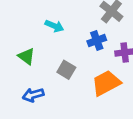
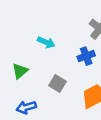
green triangle: (27, 56) -> (20, 71), turned 42

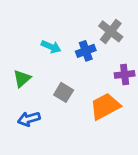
blue cross: (86, 56) -> (86, 51), moved

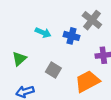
blue cross: (86, 51) -> (72, 36), turned 35

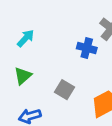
cyan arrow: (43, 33) -> (26, 38), moved, turned -70

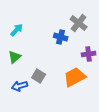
gray square: (65, 90) -> (39, 76), moved

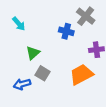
cyan arrow: (17, 30) -> (19, 24), turned 96
green triangle: (15, 57) -> (33, 53), moved

